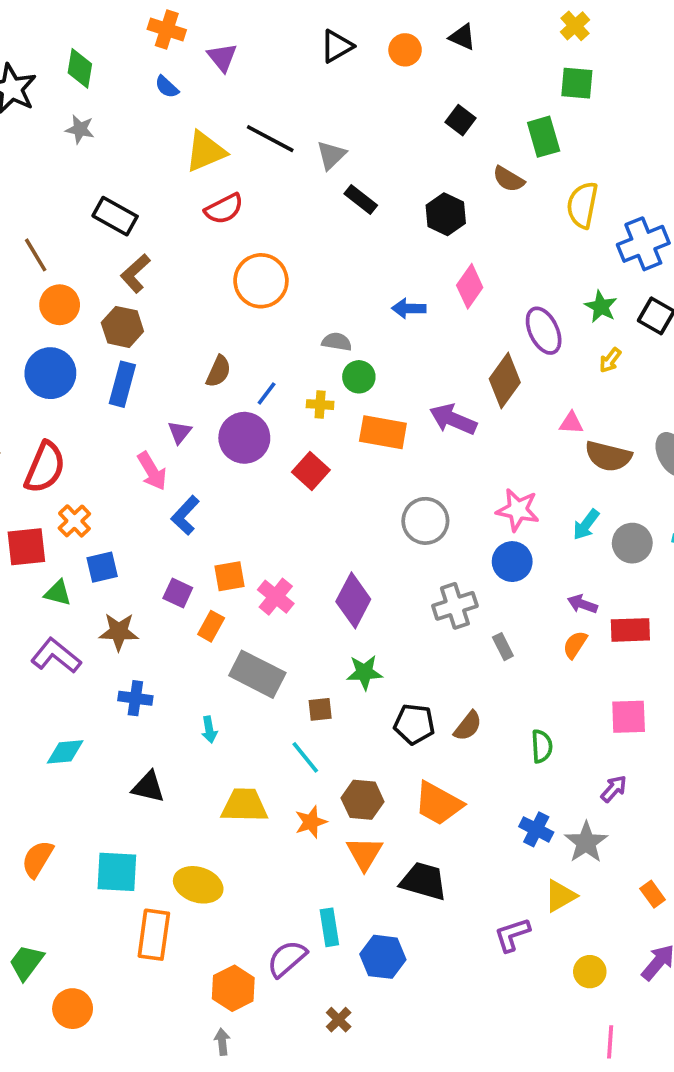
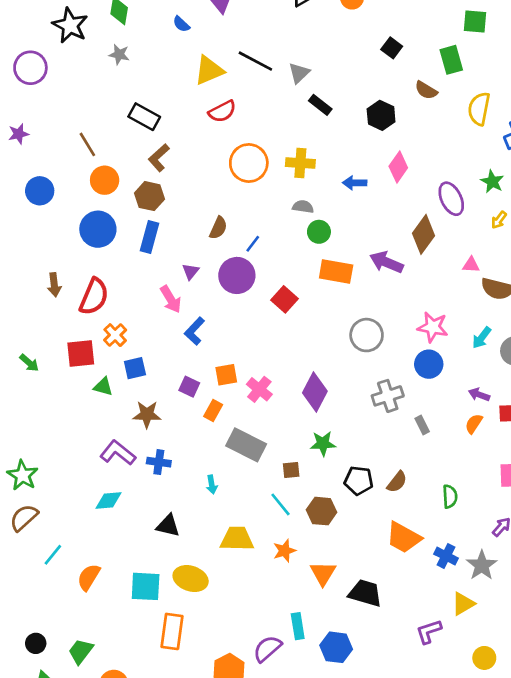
yellow cross: (320, 405) -> (300, 163), moved, size x1.5
purple L-shape: (56, 656) -> (118, 453), moved
brown hexagon: (363, 800) -> (322, 511), moved
orange trapezoid: (438, 804) -> (404, 537), moved
yellow ellipse: (198, 885) -> (191, 579), moved

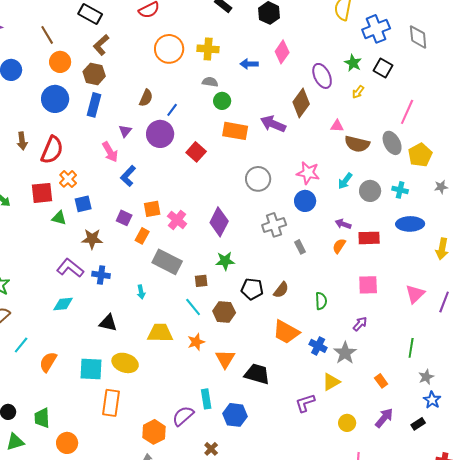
green trapezoid: (81, 651) -> (42, 418), turned -40

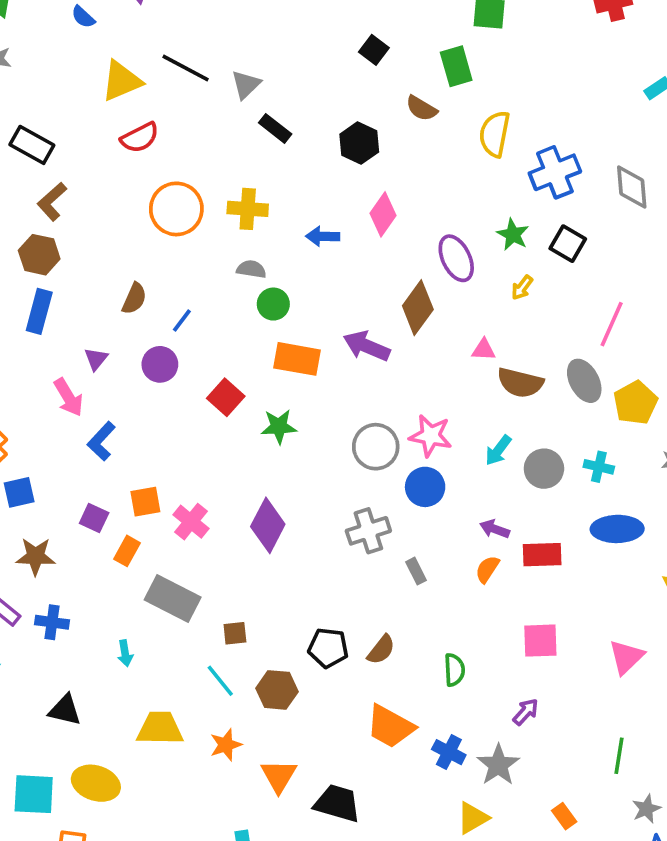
purple circle: (160, 134) -> (160, 364), size x0.7
gray circle: (258, 179) -> (376, 447), moved
green star: (225, 261) -> (279, 427), moved

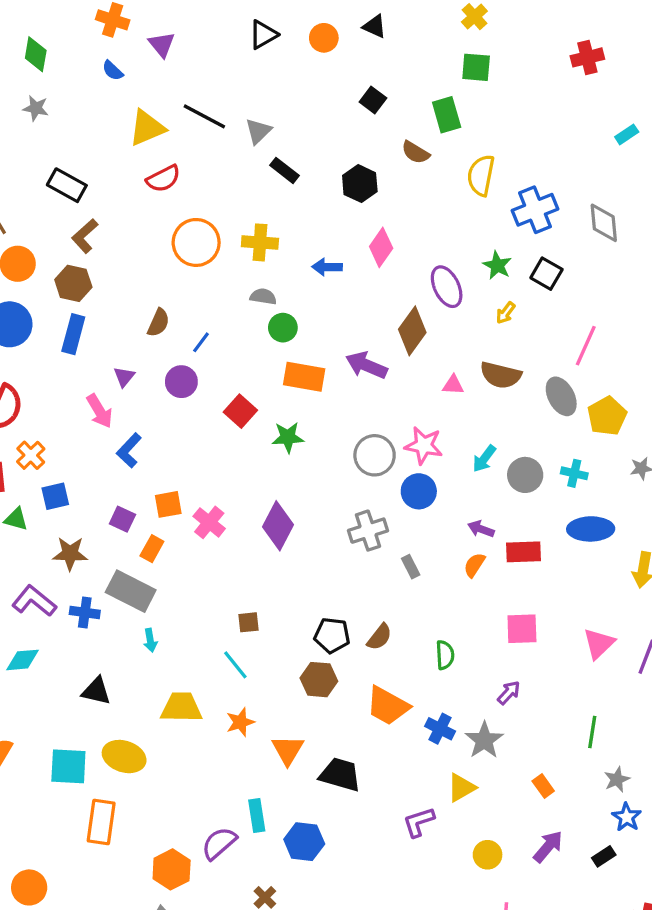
pink triangle: (484, 350) -> (453, 385), moved
brown semicircle: (520, 383) -> (501, 375), moved
gray rectangle: (173, 598) -> (131, 591), moved
brown hexagon: (277, 690) -> (319, 680), moved

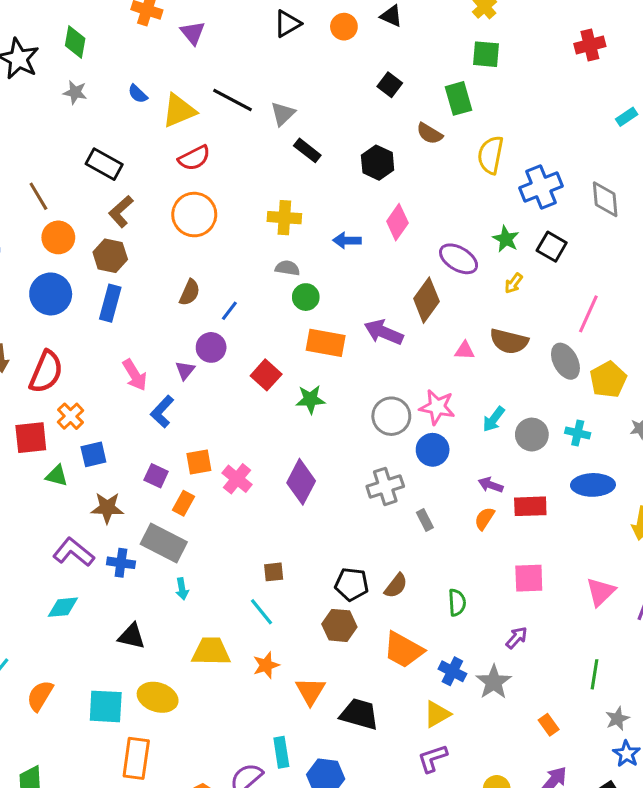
blue semicircle: (113, 71) -> (138, 94), moved
orange circle: (196, 242) -> (194, 215), moved
purple ellipse: (447, 287) -> (459, 259), turned -33
purple triangle: (124, 377) -> (185, 370), moved
yellow triangle: (461, 788) -> (437, 714), moved

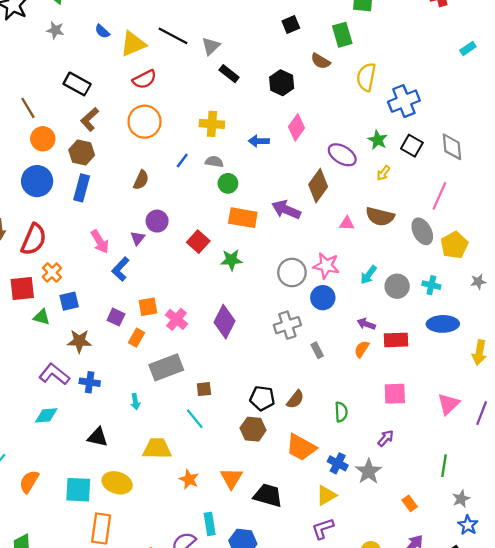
black square: (390, 85) -> (291, 24), turned 30
gray diamond: (605, 199) -> (452, 147), moved
blue line: (229, 311) -> (182, 160), moved
gray rectangle: (164, 543) -> (166, 367), moved, turned -48
orange star: (266, 665) -> (189, 479), moved, turned -30

